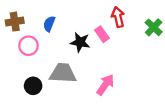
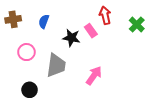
pink circle: (28, 46) -> (26, 52), moved
gray trapezoid: (63, 73) -> (56, 65), turned 95
black circle: (33, 86) -> (30, 90), moved

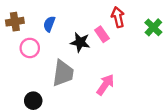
pink circle: (26, 52) -> (30, 48), moved

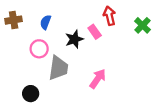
black star: (80, 42) -> (74, 39), turned -30
pink circle: (30, 48) -> (39, 49), moved

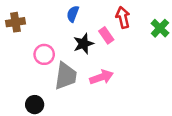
blue semicircle: (46, 22) -> (73, 14), moved
pink arrow: (98, 79) -> (101, 77), moved, turned 36

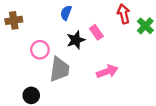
red arrow: (123, 17) -> (124, 14), moved
pink arrow: (101, 77) -> (107, 71), moved

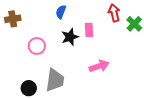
pink rectangle: (96, 32) -> (89, 30), turned 32
gray trapezoid: (59, 69) -> (55, 80), moved

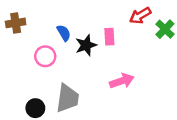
blue semicircle: (61, 12) -> (64, 33), moved, turned 128
red arrow: (114, 13) -> (140, 16), turned -108

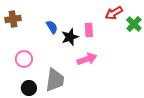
pink circle: (45, 56) -> (24, 59), moved
pink arrow: (122, 81) -> (87, 59), moved

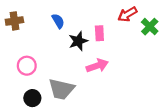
blue semicircle: (52, 27) -> (58, 21), moved
gray trapezoid: (55, 80) -> (61, 89), turned 95

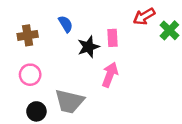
brown cross: (14, 21) -> (28, 35), moved
pink arrow: (97, 66) -> (110, 75), turned -50

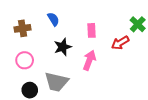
red arrow: (144, 16) -> (120, 43), moved
black star: (88, 47) -> (63, 47), moved

